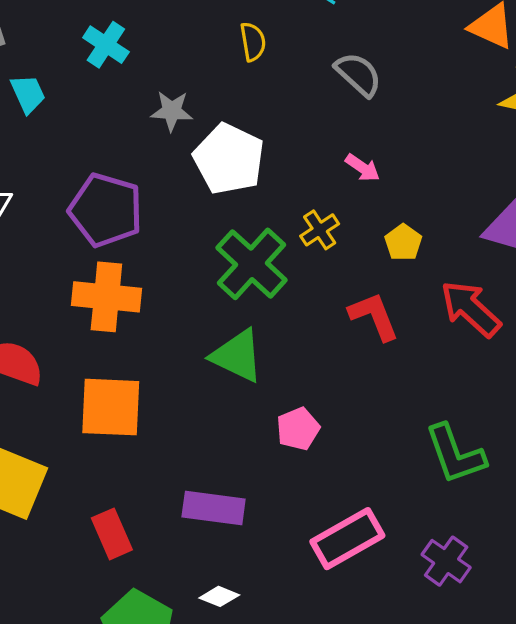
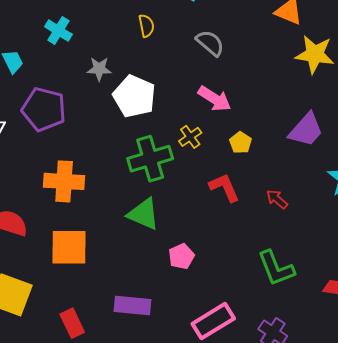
pink arrow: (363, 168) -> (215, 99), size x1.6
purple pentagon: (106, 210) -> (44, 109), moved
green cross: (251, 264) -> (150, 159), turned 33
red arrow: (471, 309) -> (277, 199), moved, size x0.6

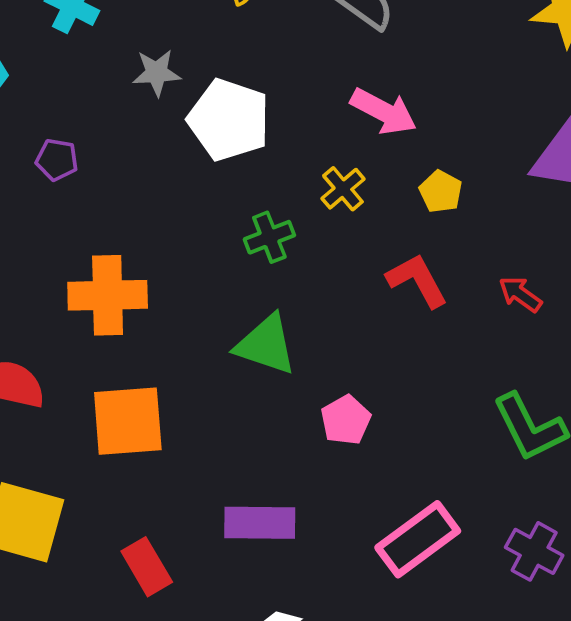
purple pentagon: (44, 109) -> (57, 160), size x0.5
green cross: (150, 159) -> (269, 237), size x0.6

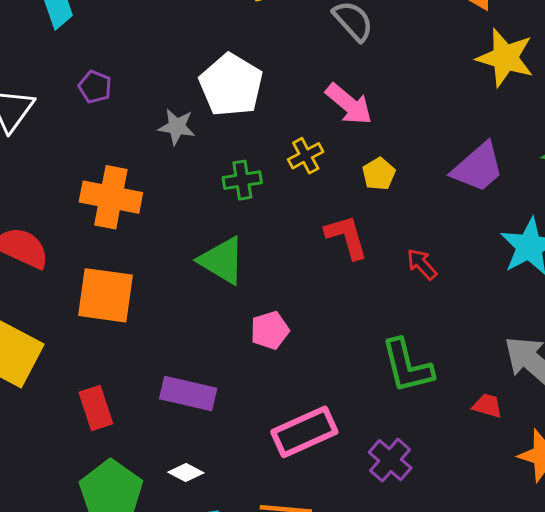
gray star: (157, 73) -> (177, 127), moved

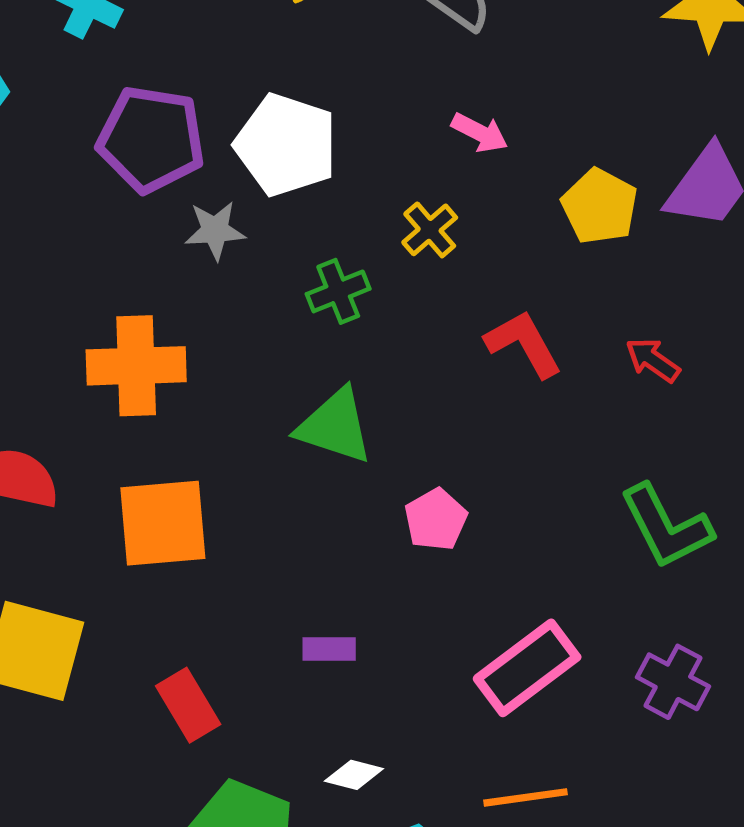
purple pentagon: (95, 87) -> (151, 139), moved, size x2.0
pink arrow: (349, 104) -> (480, 133), size x0.7
yellow pentagon: (379, 174) -> (600, 206), moved, size x1.4
purple rectangle: (188, 394) -> (329, 649), size x0.6

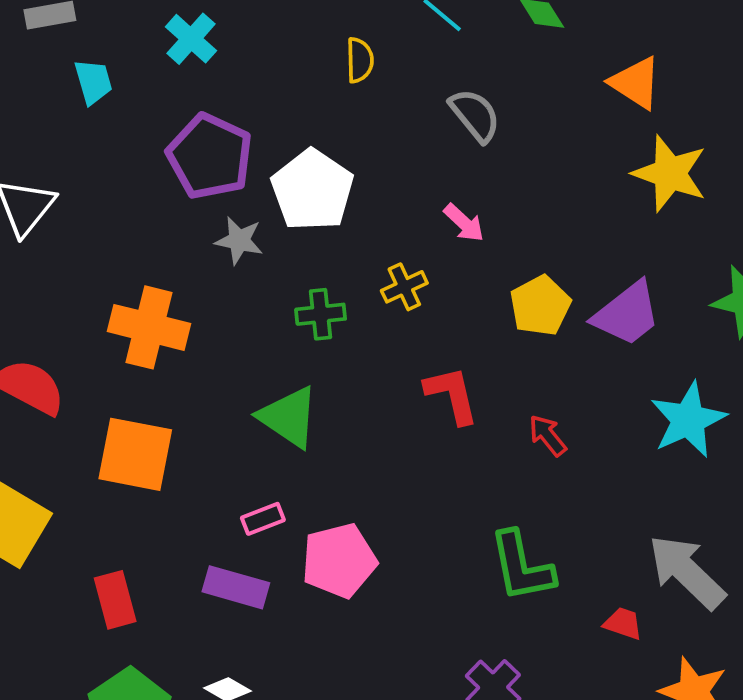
pink pentagon: (436, 519) -> (339, 561), moved, size x1.5
purple rectangle: (329, 649) -> (236, 587), size x1.5
pink rectangle: (527, 668) -> (263, 519), moved, size x0.5

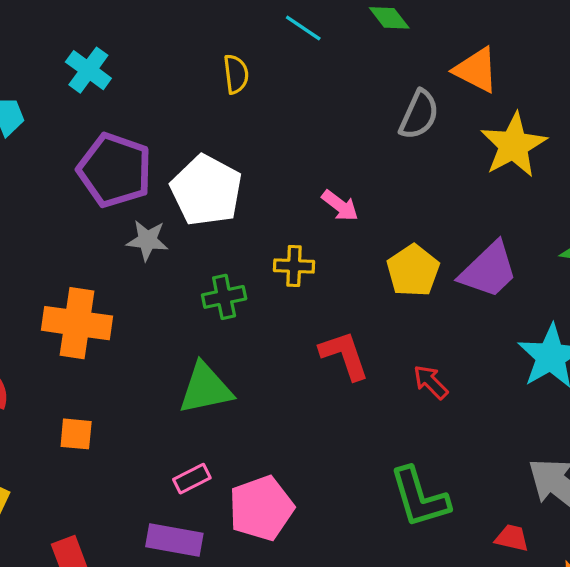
gray semicircle: (475, 115) -> (419, 115), moved, turned 69
yellow star: (670, 173) -> (514, 145), turned 30
yellow cross: (404, 287) -> (294, 266), turned 33
green triangle: (289, 417) -> (205, 388), turned -40
orange square: (135, 454) -> (76, 434), size x0.5

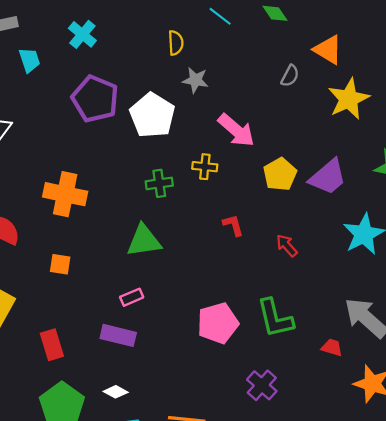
gray semicircle: (419, 115) -> (290, 76), size x0.7
pink arrow: (340, 206) -> (236, 130), size x1.6
gray star: (147, 240) -> (195, 80), moved
red L-shape: (344, 355) -> (233, 225), size x0.7
pink pentagon: (261, 508) -> (218, 323), moved

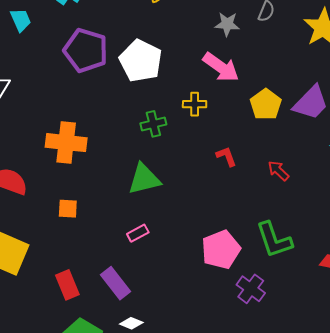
gray star: (195, 80) -> (227, 24), moved
purple rectangle: (118, 335) -> (115, 283), moved, turned 44
purple cross: (262, 385) -> (251, 289), moved

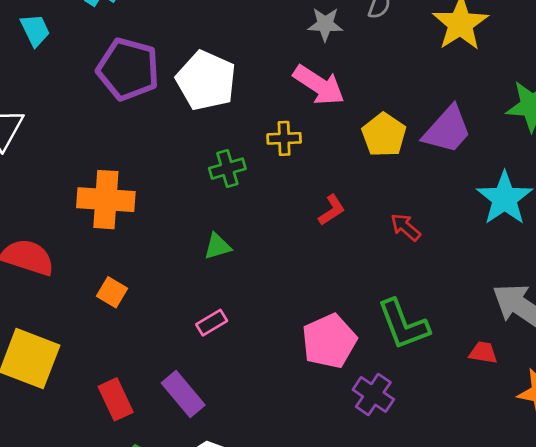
red L-shape: (226, 156) -> (332, 210), turned 80
green triangle: (144, 179) -> (217, 246), size x0.6
orange square: (68, 209) -> (112, 292), turned 30

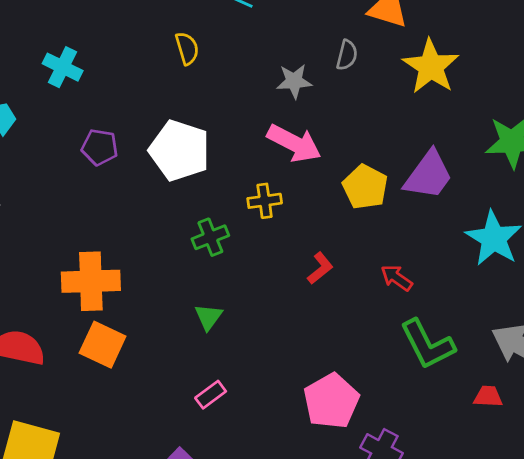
purple pentagon: (128, 69) -> (100, 147), size x0.6
green triangle: (217, 246) -> (208, 317), turned -32
orange square: (112, 292) -> (103, 345), moved, size x1.5
green L-shape: (403, 324) -> (427, 344), moved

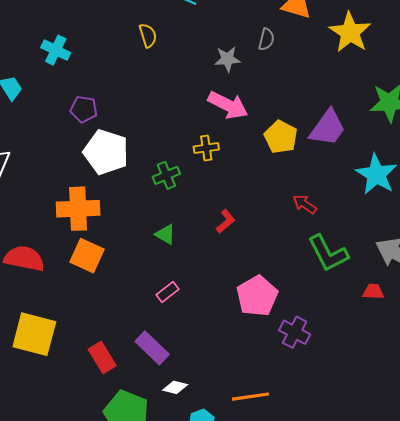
yellow star: (431, 67) -> (350, 32), moved
white pentagon: (180, 150) -> (106, 152), moved
red L-shape: (320, 268) -> (226, 221), moved
green triangle: (208, 317) -> (165, 234), turned -35

